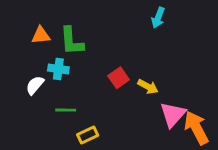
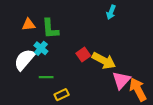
cyan cross: (58, 69) -> (41, 48), turned 32
white semicircle: (35, 85) -> (24, 60), size x1.6
yellow arrow: (148, 87) -> (104, 61), size x1.6

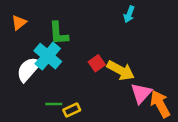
orange triangle: (29, 25) -> (19, 23), moved, turned -32
cyan cross: (41, 48) -> (48, 56), size x1.6
green line: (46, 77) -> (54, 104), moved

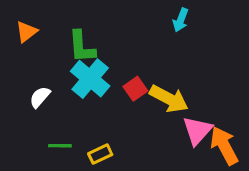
cyan cross: (48, 56) -> (90, 79), moved
white semicircle: (29, 69) -> (40, 97), size x0.6
green line: (54, 104) -> (60, 146), moved

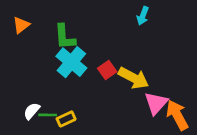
white semicircle: (40, 97) -> (32, 111), moved
yellow rectangle: (100, 154) -> (66, 119), moved

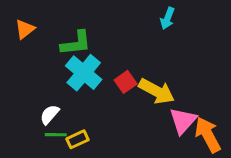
green L-shape: (65, 37) -> (76, 43), turned -92
white semicircle: (32, 111) -> (50, 115), moved

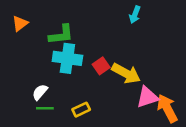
cyan cross: (84, 73) -> (67, 58), turned -32
pink triangle: (183, 121) -> (147, 97), turned 30
yellow rectangle: (77, 139) -> (81, 110), moved

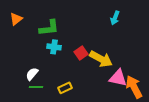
cyan arrow: (135, 15) -> (115, 18), moved
cyan cross: (67, 58) -> (54, 47), size x0.6
pink triangle: (147, 97) -> (118, 78), turned 30

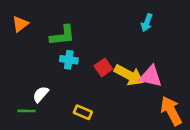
pink triangle: (118, 78) -> (151, 76), moved
green line: (36, 87) -> (27, 111), moved
yellow rectangle: (65, 88) -> (83, 112), turned 48

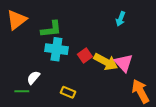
orange triangle: (20, 24) -> (17, 20), size x1.5
cyan cross: (69, 60) -> (56, 49), size x1.5
pink triangle: (151, 76) -> (124, 63), turned 36

